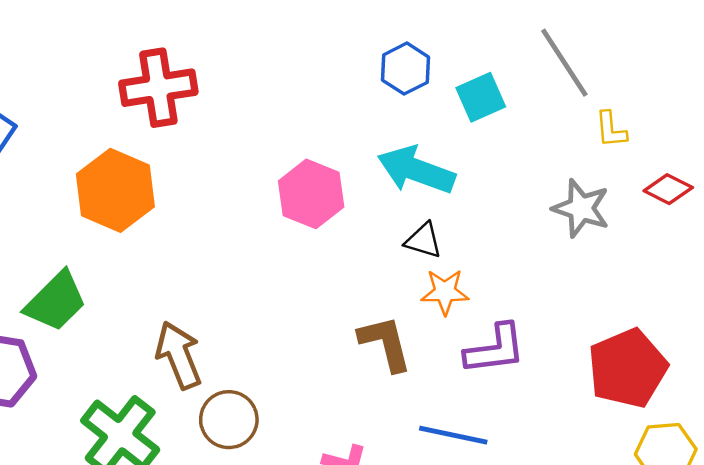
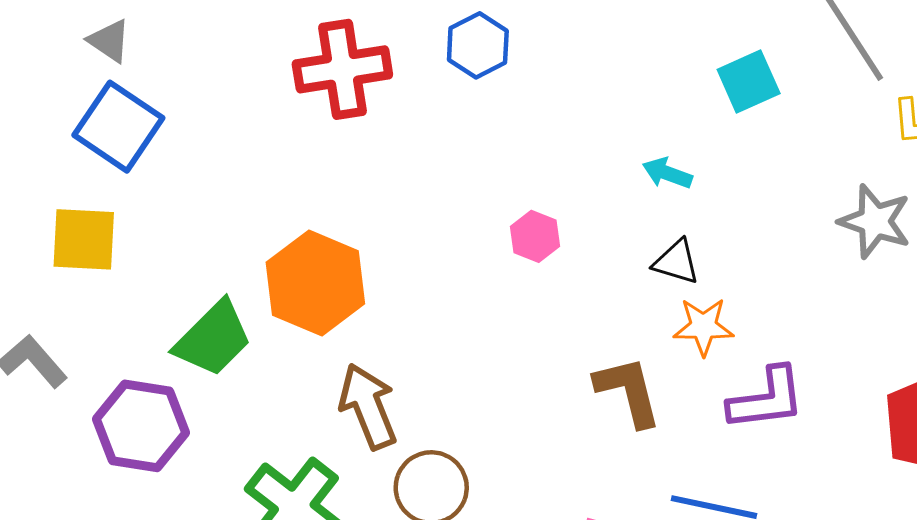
blue hexagon: (406, 69) -> (478, 45), moved
cyan arrow: (416, 170) -> (667, 173), size x0.5
orange hexagon: (115, 190) -> (315, 283), moved
pink hexagon: (311, 194) -> (535, 236), moved, size x0.6

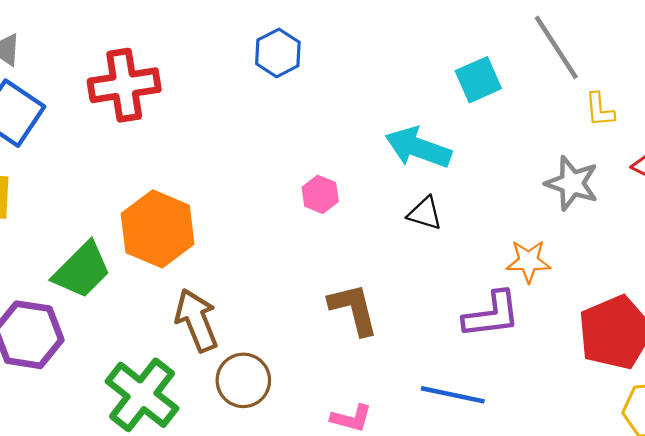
red cross: (342, 69) -> (124, 85), moved
cyan arrow: (667, 173) -> (418, 148), size x1.8
orange star: (703, 327) -> (528, 261), moved
brown L-shape: (628, 391) -> (354, 309), moved

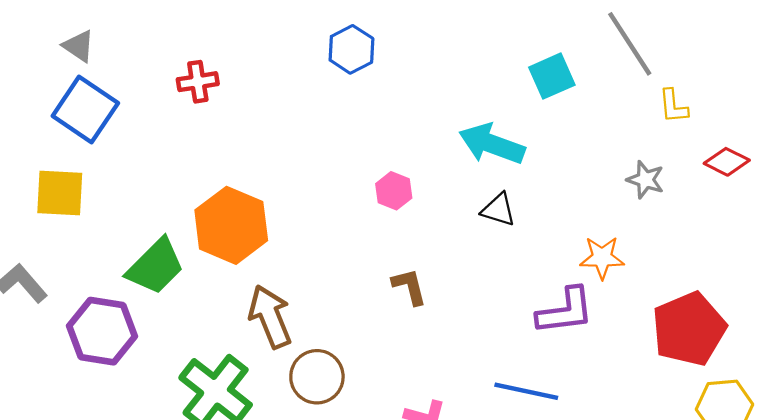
red cross: (124, 85) -> (198, 82), size x0.6
gray star: (572, 183) -> (645, 180), size x0.7
brown L-shape: (354, 309) -> (409, 287), moved, size x0.7

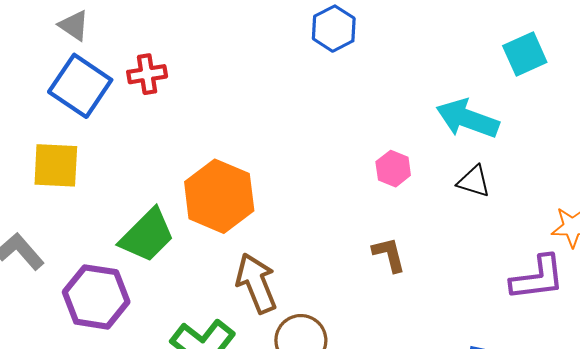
red cross: (198, 82) -> (147, 74), moved
pink hexagon: (394, 191) -> (393, 169), moved

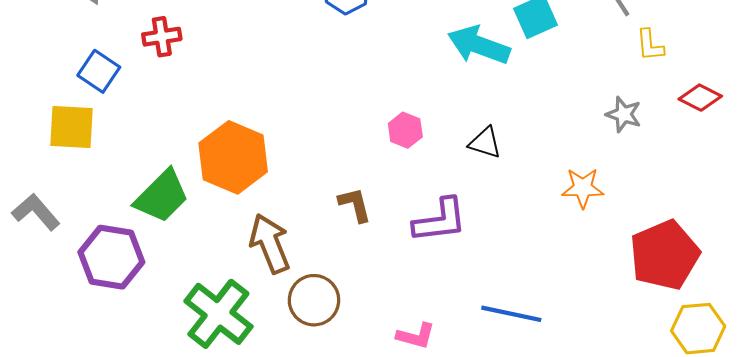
blue square: (80, 86) -> (99, 71), moved, size x0.7
cyan arrow: (467, 119) -> (479, 45), moved
brown L-shape: (389, 255) -> (355, 205), moved
purple L-shape: (537, 278) -> (440, 220), moved

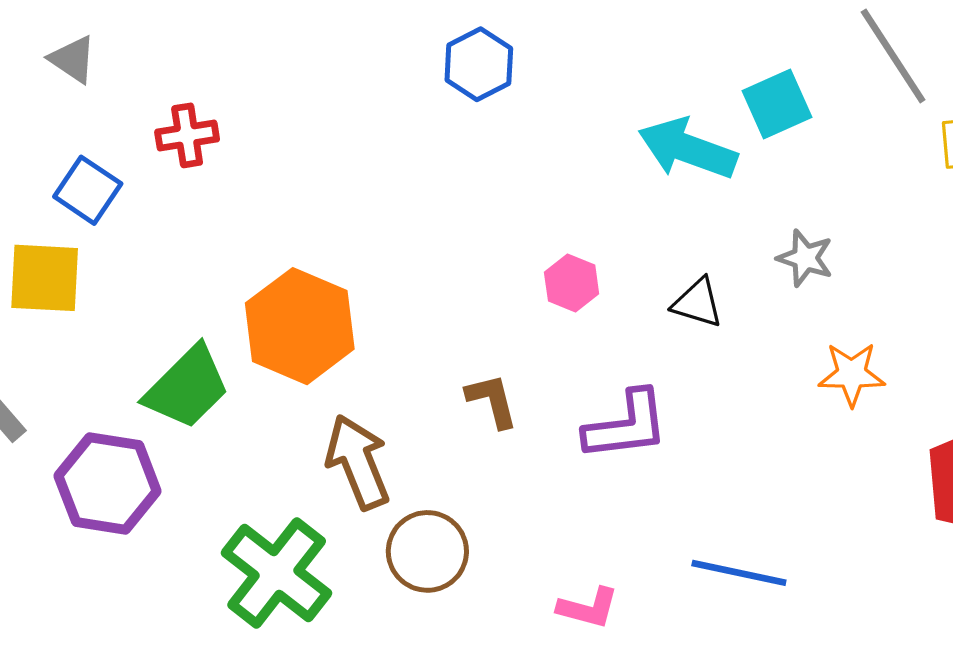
gray star: (624, 114) -> (805, 258), moved

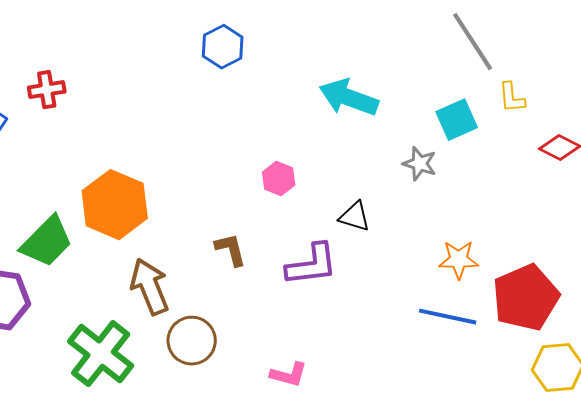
cyan square: (777, 104) -> (457, 120), moved
black triangle: (698, 303) -> (355, 217), moved
orange star: (852, 374) -> (459, 260), moved
blue line: (739, 573) -> (448, 317), moved

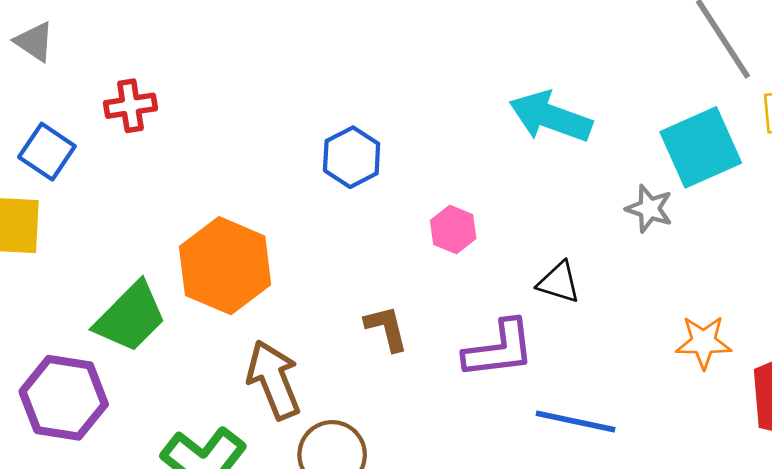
blue hexagon: (223, 47) -> (352, 157), moved
cyan square: (457, 120) -> (701, 147), size x1.4
blue line: (448, 317) -> (576, 421), moved

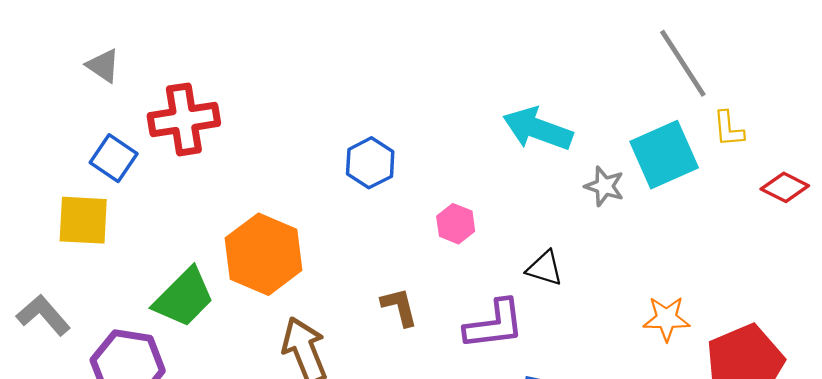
red cross: (130, 106) -> (184, 119), size x1.6
gray star: (649, 209) -> (604, 186), moved

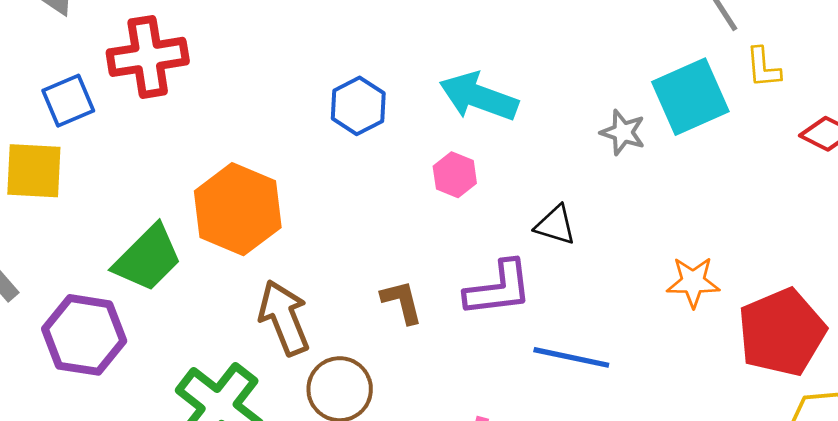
cyan arrow: (538, 129) -> (479, 97), moved
blue square: (114, 158) -> (68, 101), turned 33
brown L-shape: (399, 307) -> (402, 302), moved

